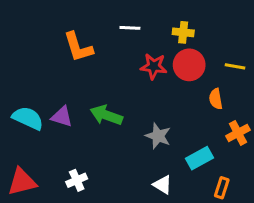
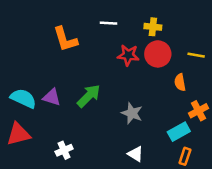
green arrow: (106, 115) -> (89, 96), turned 115
cyan rectangle: (199, 158) -> (179, 132), moved
red triangle: (22, 182) -> (18, 134), moved

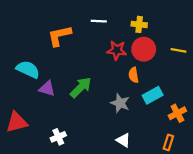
orange L-shape: (65, 39) -> (59, 36), turned 95
orange semicircle: (180, 82) -> (134, 75), moved
cyan semicircle: (23, 98) -> (28, 69), moved
orange cross: (199, 111) -> (177, 113), moved
cyan rectangle: (179, 132) -> (153, 95), moved

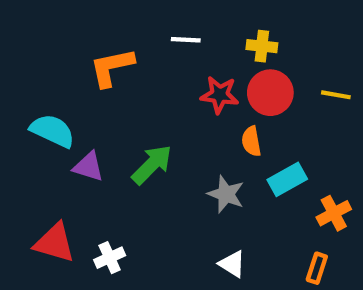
red triangle: (17, 122) -> (55, 243), moved, turned 30

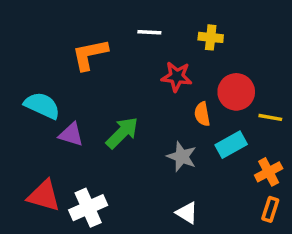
red circle: (270, 93) -> (236, 92), moved
yellow line: (336, 95) -> (270, 117), moved
white cross: (110, 258) -> (88, 208), size x1.5
orange rectangle: (317, 268) -> (270, 209), moved

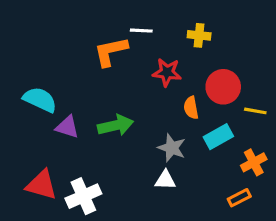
orange L-shape: (90, 54) -> (111, 51), moved
green arrow: (122, 133) -> (115, 125), turned 32
orange rectangle: (270, 209) -> (239, 198), moved, turned 45
white triangle: (187, 213) -> (165, 180), moved, turned -30

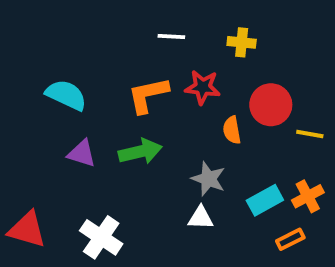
orange L-shape: (111, 51) -> (148, 95), moved
cyan semicircle: (40, 100) -> (66, 95), moved
cyan rectangle: (218, 137) -> (265, 200), moved
red triangle: (42, 185) -> (27, 230), moved
white cross: (83, 196) -> (101, 237), turned -32

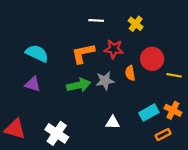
yellow cross: (242, 42) -> (136, 24), turned 32
purple triangle: (82, 153) -> (33, 84), moved
gray star: (208, 179) -> (105, 81), moved, turned -30
orange cross: (308, 196) -> (173, 110), turned -35

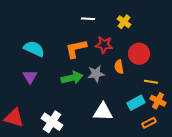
yellow line: (174, 75) -> (151, 82), moved
purple triangle: (33, 84) -> (30, 77), turned 42
white triangle: (113, 122) -> (103, 112), size x1.5

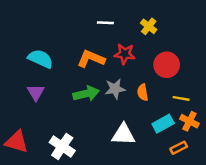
orange L-shape: (76, 49) -> (91, 59), turned 35
orange semicircle: (119, 67) -> (143, 92), moved

